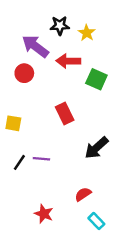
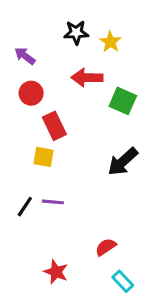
purple arrow: (35, 46) -> (25, 56), moved, size x0.6
red rectangle: (65, 114) -> (54, 126), moved
yellow square: (13, 123) -> (44, 157), moved
black arrow: (96, 148) -> (123, 162), moved

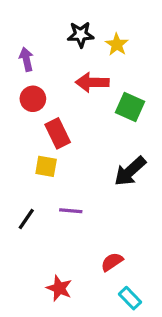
purple arrow: (25, 56) -> (26, 59), turned 40
purple line: (53, 202) -> (71, 211), moved

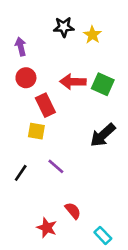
red arrow: (92, 82) -> (73, 82), moved
purple line: (71, 211) -> (56, 166), turned 36
red semicircle: (112, 262) -> (73, 211), moved, turned 84

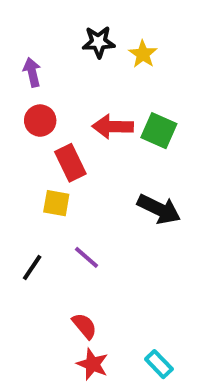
black arrow: (103, 135) -> (159, 209), turned -112
red semicircle: (73, 211) -> (84, 326), moved
red star: (47, 228) -> (93, 364), moved

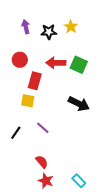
black star: (99, 42) -> (49, 32), moved
purple arrow: (32, 72) -> (26, 27), moved
red rectangle: (70, 163) -> (35, 81), turned 42

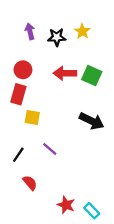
red rectangle: (35, 81) -> (18, 94), moved
red semicircle: (42, 162) -> (30, 183), moved
red star: (46, 181) -> (66, 205), moved

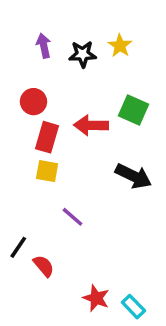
red arrow: (65, 73) -> (91, 125), moved
red rectangle: (18, 94) -> (47, 137), moved
black line: (18, 155) -> (18, 247), moved

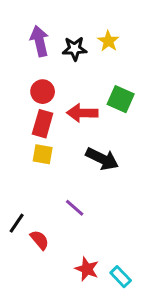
purple arrow: (44, 46) -> (39, 41), size x1.4
red circle: (33, 102) -> (43, 92), moved
black arrow: (133, 176) -> (102, 159), moved
purple line: (72, 217) -> (75, 208), moved

